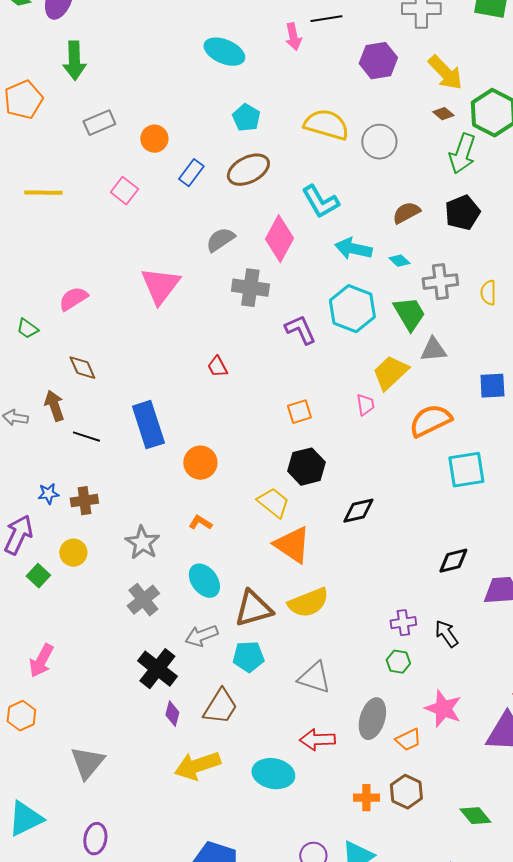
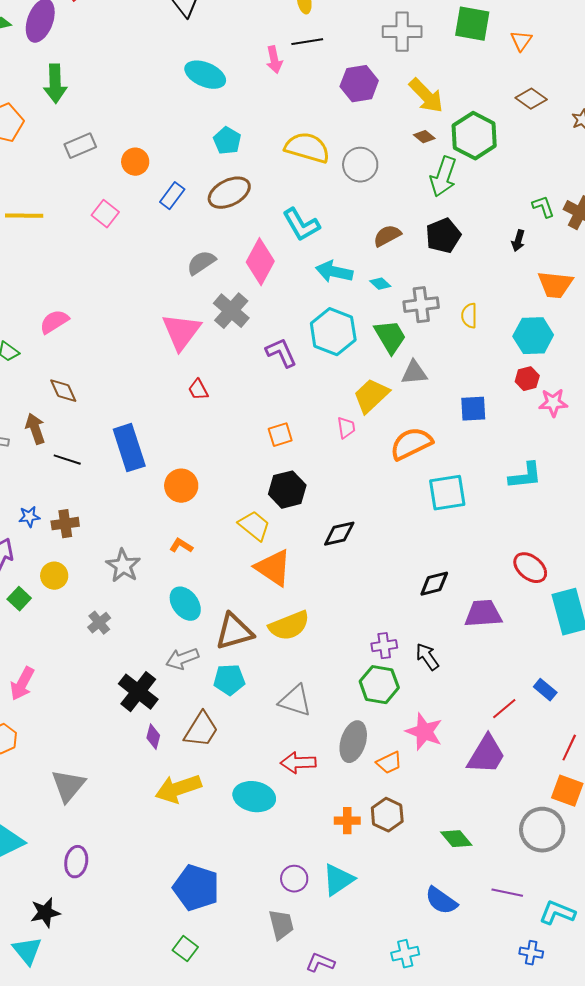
pink triangle: (160, 286) -> (181, 332), moved
gray cross: (250, 288) -> (231, 311), turned 33
gray cross: (143, 600) -> (99, 623), moved, size x0.7
green hexagon: (398, 662) -> (379, 685), size x1.6

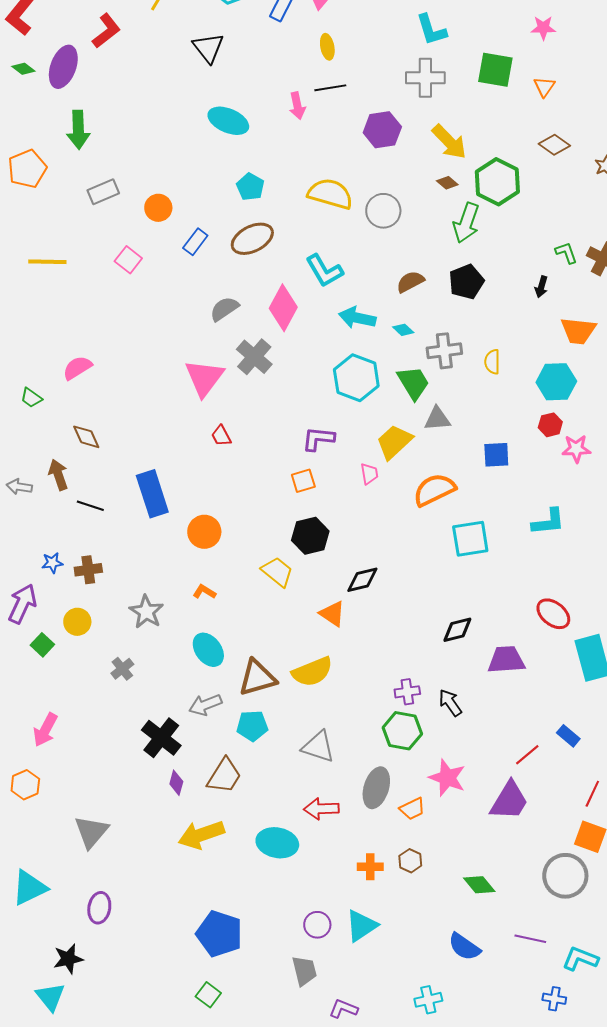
purple L-shape: (281, 353) -> (318, 439), moved, turned -60
orange triangle: (273, 568) -> (332, 614), moved, size x0.7
brown hexagon: (387, 815) -> (410, 861), size x0.7

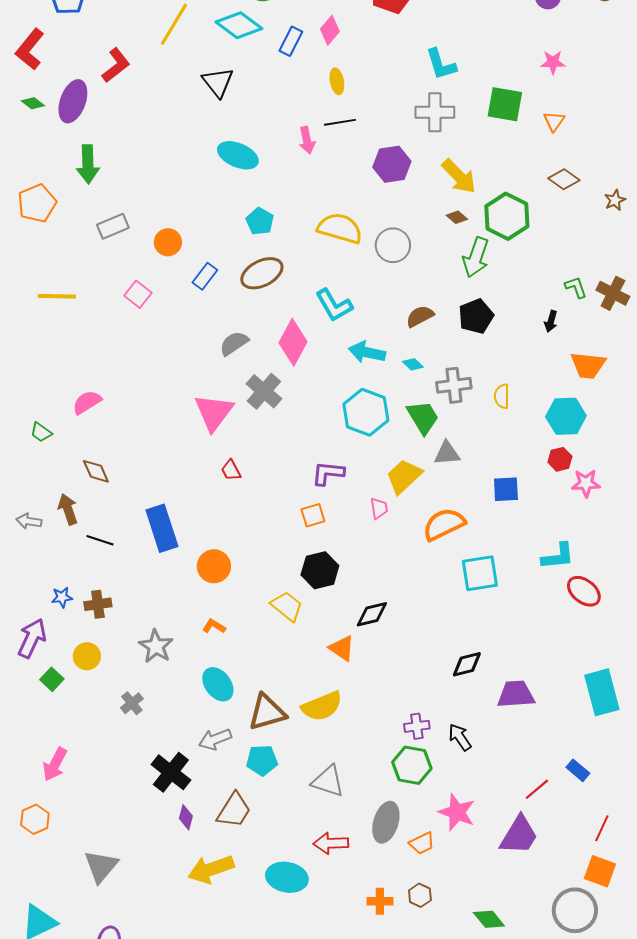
red ellipse: (553, 614) -> (584, 591), moved

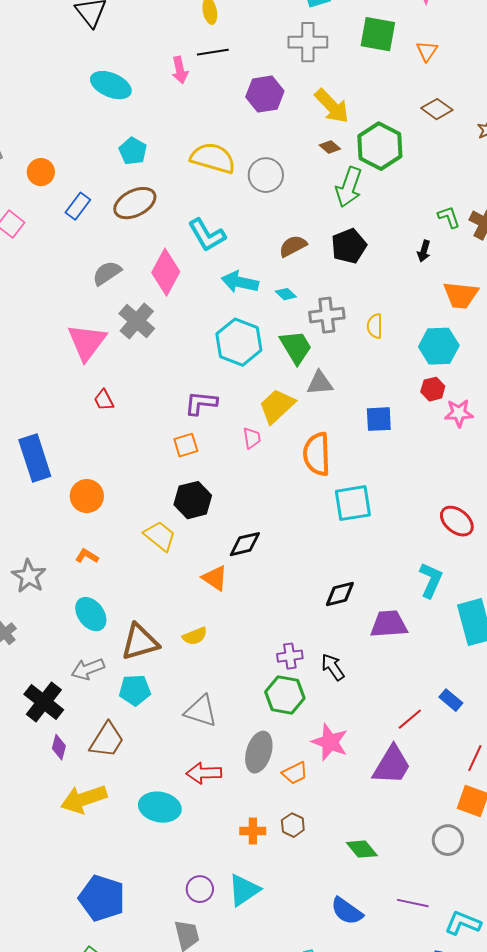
orange semicircle: (444, 524) -> (317, 454), turned -66
cyan L-shape: (558, 556) -> (431, 580), moved, turned -60
yellow semicircle: (322, 706) -> (195, 636), size x0.6
gray circle: (575, 910) -> (448, 840), size x0.7

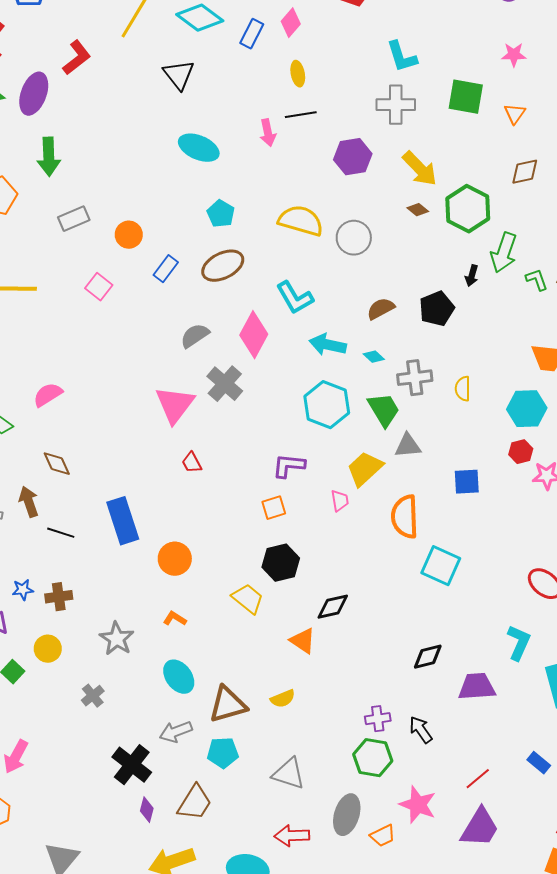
brown diamond: (437, 109) -> (525, 172), turned -48
green arrow: (349, 187) -> (504, 253), moved
black arrow: (424, 251) -> (472, 276), moved
cyan square: (353, 503) -> (441, 566), turned 33
red line: (410, 719) -> (478, 779), moved

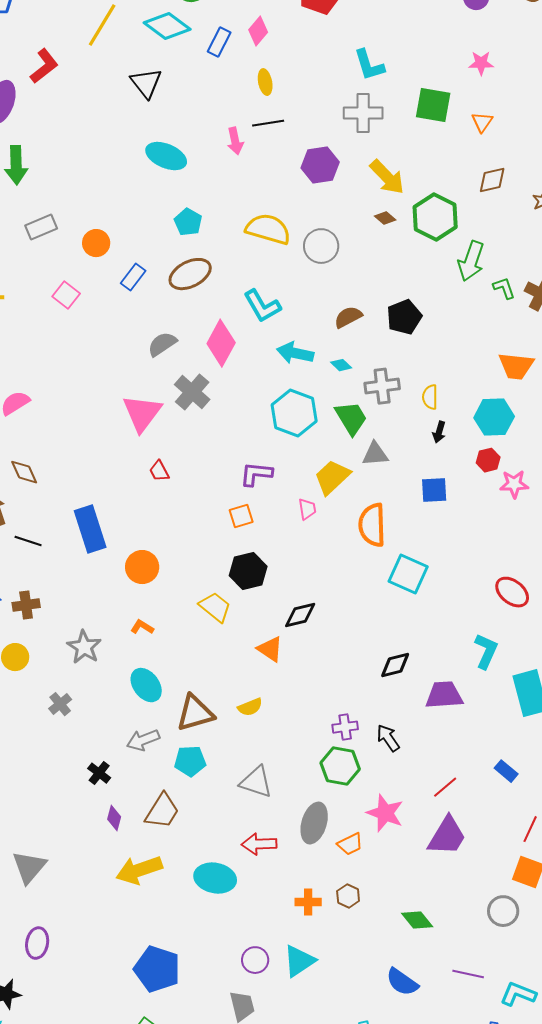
black arrow: (472, 276) -> (439, 432), moved
black cross: (132, 765) -> (99, 773), size x0.6

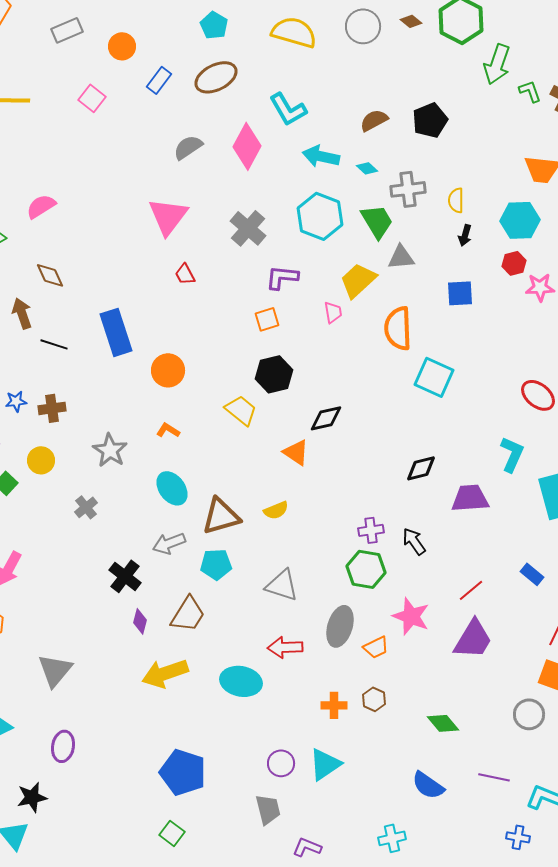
gray circle: (321, 246) -> (363, 26), moved
gray cross: (192, 392) -> (248, 228), moved
black cross: (99, 773) -> (125, 576), size x1.4

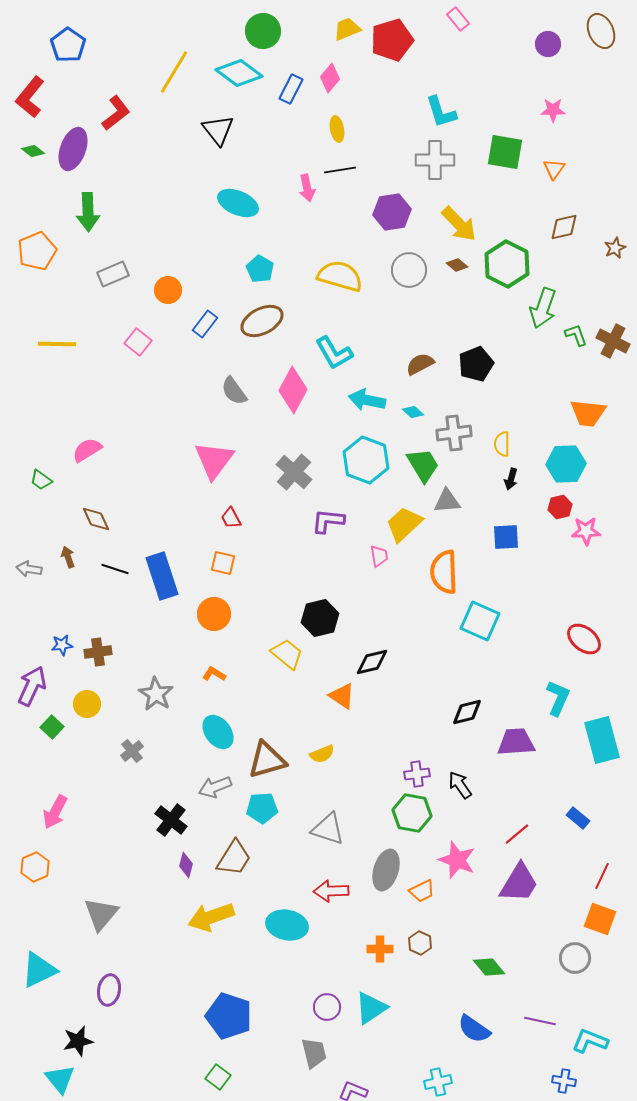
gray semicircle: (188, 147) -> (234, 391), turned -92
brown arrow: (22, 313) -> (68, 557), size x0.7
orange square: (267, 319) -> (223, 563), moved, turned 30
black line: (54, 344) -> (115, 569), moved

